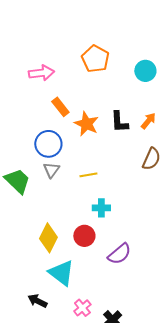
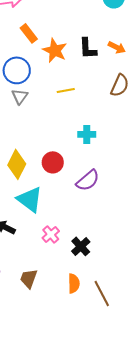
orange arrow: (148, 121) -> (117, 47), turned 78
yellow line: (88, 175) -> (66, 90), moved
cyan cross: (101, 208) -> (87, 134), moved

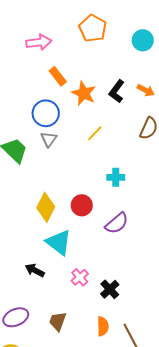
black L-shape: (88, 48) -> (117, 91), turned 40
yellow line: (66, 90) -> (95, 133), turned -36

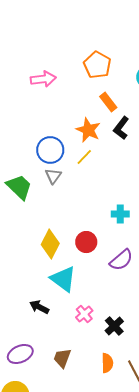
orange rectangle: (58, 76) -> (108, 102), moved
yellow line: (95, 133) -> (84, 157), moved

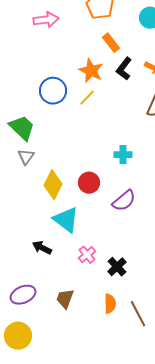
gray triangle: (53, 176) -> (26, 157), moved

